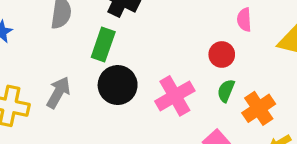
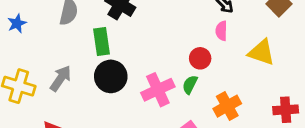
green rectangle: (103, 45) -> (102, 41), turned -32
green semicircle: (226, 91) -> (190, 85), moved

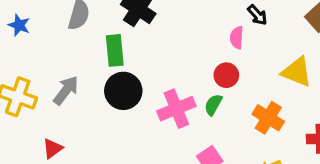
blue star: (17, 23) -> (19, 25), turned -30
pink semicircle: (221, 31) -> (237, 38), moved
orange cross: (227, 106) -> (268, 118), moved, turned -32

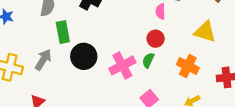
green rectangle: (115, 50) -> (63, 32), moved

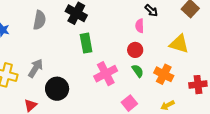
green rectangle: (63, 32) -> (86, 43), moved
black circle: (84, 56) -> (57, 89), moved
green semicircle: (148, 60) -> (138, 71), moved, turned 120

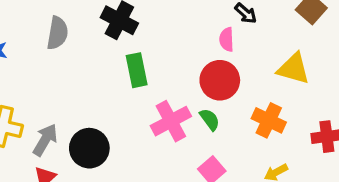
red circle: (135, 50) -> (220, 80), size x1.5
gray arrow: (36, 68) -> (45, 140), moved
green semicircle: (138, 71) -> (210, 119), moved

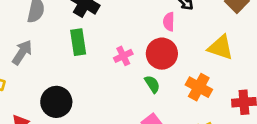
green rectangle: (137, 70) -> (78, 42), moved
pink cross: (171, 121) -> (123, 56), moved, size x0.6
gray arrow: (45, 140) -> (22, 52), moved

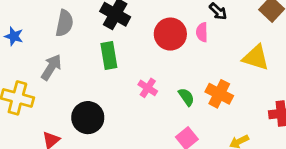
red circle: (162, 54) -> (170, 34), moved
pink cross: (123, 56) -> (148, 88), moved, turned -30
orange cross: (199, 87) -> (219, 94), moved

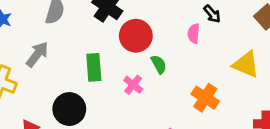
red circle: (170, 34) -> (136, 36), moved
green rectangle: (109, 55) -> (94, 67), moved
green semicircle: (186, 97) -> (159, 64), moved

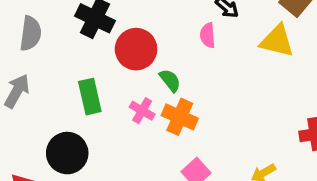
yellow triangle: (246, 64) -> (277, 41), moved
orange cross: (205, 98) -> (180, 117), moved

